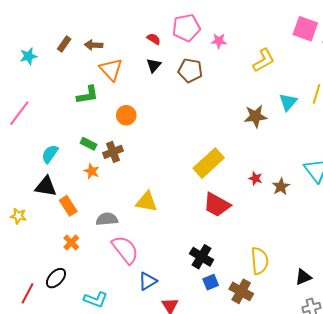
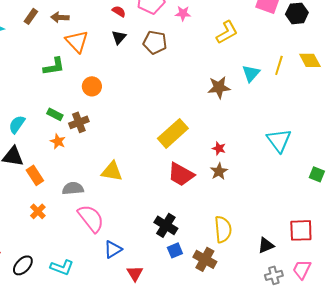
brown star: (281, 187) -> (219, 171), moved
black ellipse: (56, 278) -> (23, 265), moved

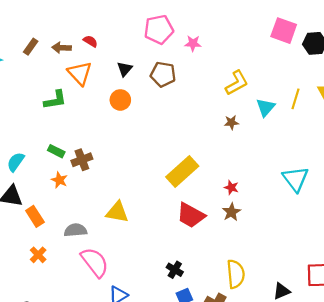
red semicircle: (119, 11) -> (90, 41), moved
yellow L-shape: (227, 32) -> (237, 83), moved
orange circle: (92, 86) -> (120, 100), moved
brown star: (219, 87) -> (231, 122), size x0.6
black cross: (166, 225) -> (175, 270), size x0.7

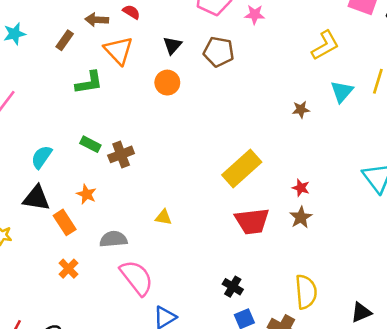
brown rectangle: (31, 47) -> (65, 40), moved
yellow L-shape: (237, 83) -> (325, 45), moved
orange star: (59, 180) -> (86, 194), moved
yellow triangle: (117, 212) -> (163, 217), size x0.6
red trapezoid: (191, 215) -> (252, 221), turned -36

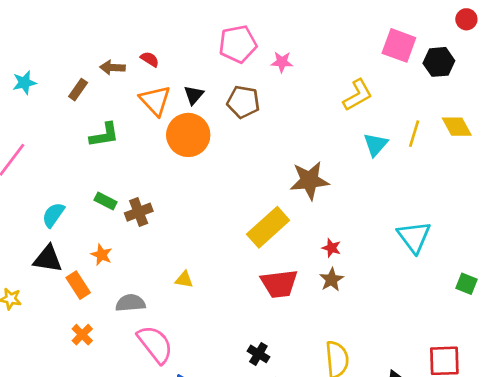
orange triangle: (119, 50) -> (155, 101), moved
orange circle: (167, 83) -> (188, 135), size x1.6
brown star: (301, 110) -> (309, 180), moved, size x2.0

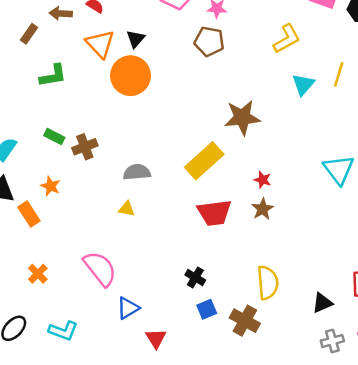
brown pentagon: (243, 102) -> (209, 41), moved
gray semicircle: (130, 303) -> (137, 172), moved
orange cross: (82, 335) -> (38, 274), moved

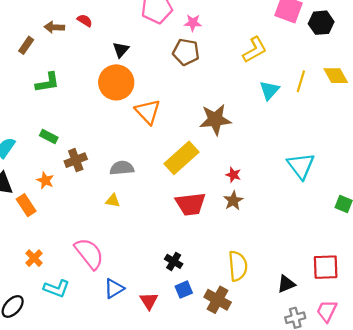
orange triangle: (100, 44) -> (148, 112), moved
brown cross: (85, 147) -> (76, 160), moved
cyan L-shape: (63, 331) -> (57, 288), moved
red triangle: (156, 338) -> (149, 301), moved

